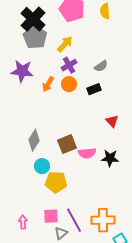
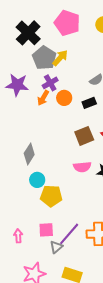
gray pentagon: (35, 37) -> (44, 58), moved
purple cross: (69, 65) -> (50, 83), moved
brown square: (67, 144) -> (84, 136), moved
purple line: (74, 220) -> (69, 234), turned 70

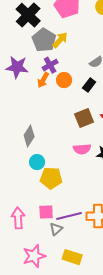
black rectangle: (89, 103) -> (89, 85), turned -32
purple line: (69, 234) -> (69, 216), turned 35
pink arrow: (18, 236) -> (18, 218), size x1.5

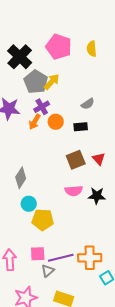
black rectangle: (89, 85) -> (81, 127), turned 48

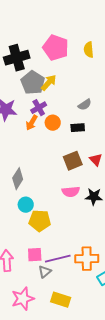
black cross: (20, 57) -> (17, 58), turned 30

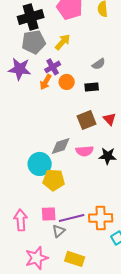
gray pentagon: (33, 83) -> (34, 42), moved, turned 30
gray diamond: (18, 179) -> (61, 146), moved, turned 40
cyan circle: (26, 205) -> (40, 164), size x1.5

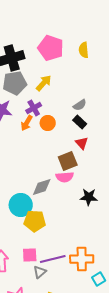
black rectangle: (92, 87) -> (80, 122), moved, turned 48
red triangle: (110, 119) -> (82, 143), moved
pink semicircle: (85, 151) -> (65, 177), moved

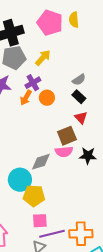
yellow semicircle: (84, 50) -> (74, 20), moved
black star: (89, 197) -> (88, 156), moved
pink square: (30, 255) -> (40, 221), moved

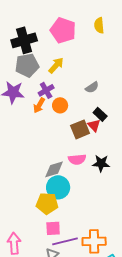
yellow semicircle: (74, 20) -> (99, 25), moved
black rectangle: (79, 97) -> (100, 114), moved
brown square: (67, 136) -> (80, 129), moved
cyan circle: (20, 180) -> (58, 187), moved

